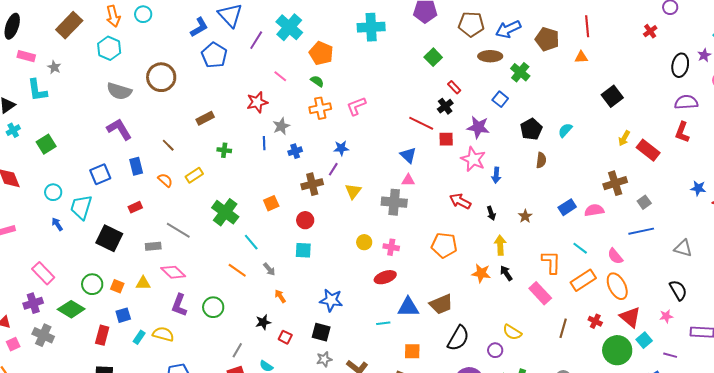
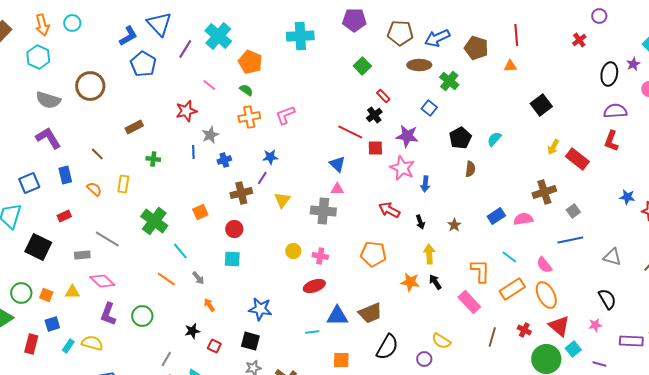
yellow rectangle: (194, 175) -> (123, 184), turned -48

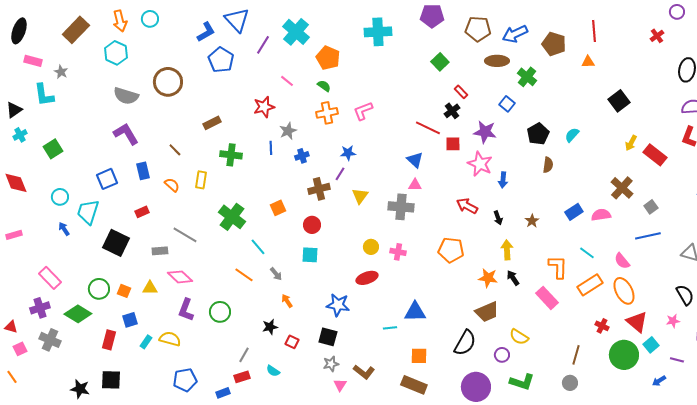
green cross: (153, 159) -> (231, 155), size x1.5
brown cross: (544, 192) -> (622, 188), turned -30
red ellipse: (314, 286) -> (367, 278), moved
brown trapezoid: (370, 313) -> (487, 312), moved
brown line: (492, 337) -> (576, 355), moved

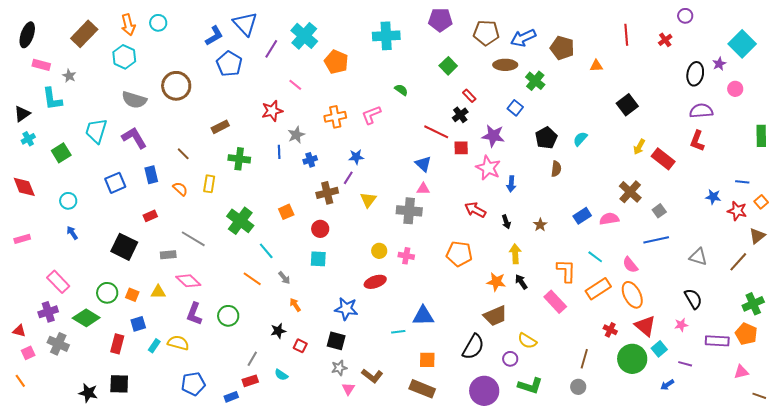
red line: (594, 31) -> (626, 35), moved
green semicircle: (324, 86) -> (401, 90), moved
cyan trapezoid: (88, 212) -> (96, 131), moved

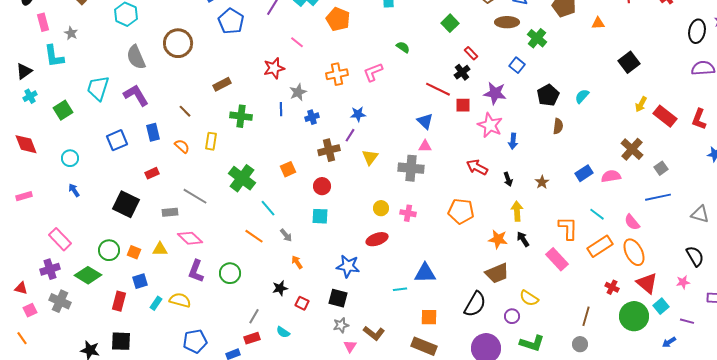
pink rectangle: (41, 65) -> (43, 22), turned 60
gray semicircle: (134, 100) -> (136, 57), turned 50
red L-shape: (697, 141) -> (699, 119), moved

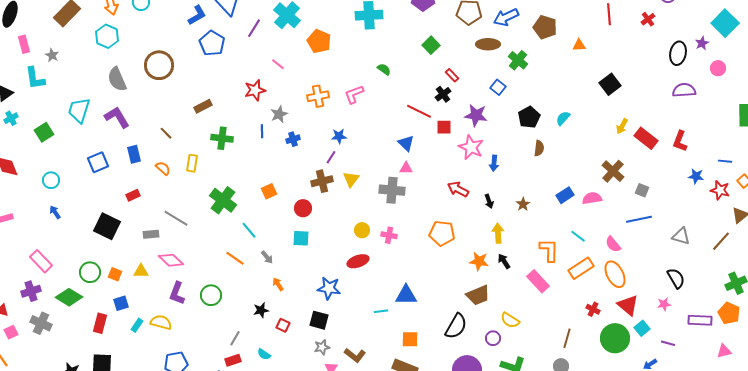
brown cross: (329, 150) -> (322, 181), moved
gray square: (661, 168) -> (642, 190), turned -32

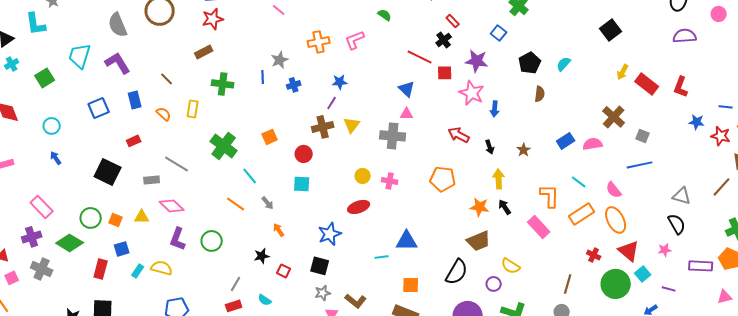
red star: (255, 90) -> (213, 19), moved
gray triangle: (681, 236) -> (682, 196), moved
blue star: (329, 288) -> (330, 234), turned -30

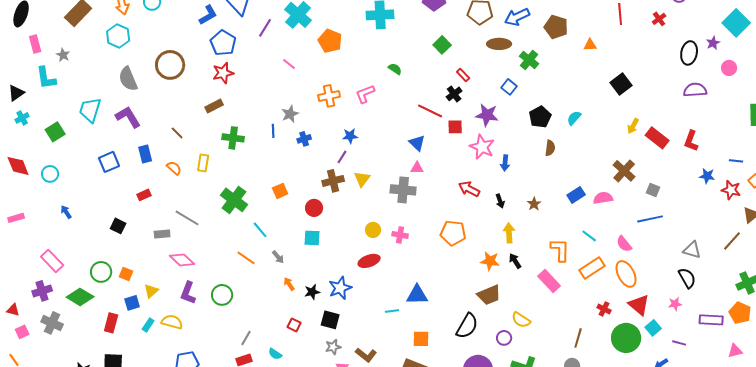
cyan circle: (52, 126) -> (50, 174), moved
black square: (108, 172) -> (118, 226), size x0.6
yellow triangle: (142, 217) -> (151, 291), moved, turned -42
black star: (262, 256) -> (312, 292), moved

